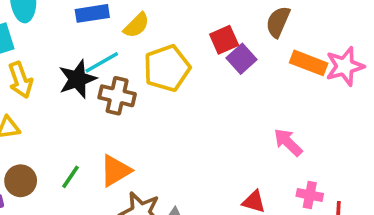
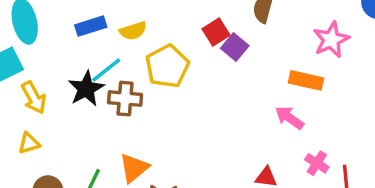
yellow semicircle: (136, 25) -> (133, 31), turned 36
orange rectangle: (309, 63) -> (306, 80), moved
pink cross: (310, 195) -> (317, 163), turned 30

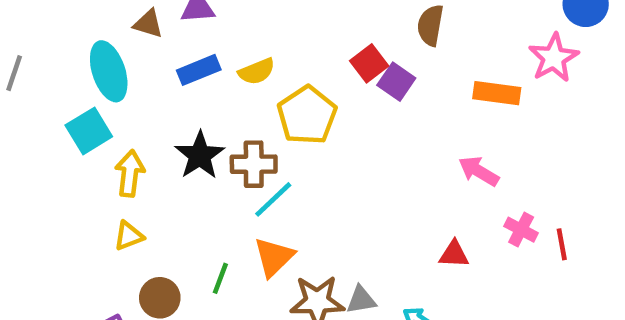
pink star: (331, 40) -> (554, 58), moved
cyan line: (106, 70) -> (273, 199), moved
orange rectangle: (306, 80) -> (497, 93), moved
yellow arrow: (34, 98) -> (130, 173), turned -140

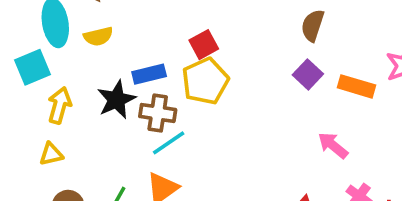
red square: (369, 63) -> (204, 45), moved
blue rectangle: (199, 70) -> (149, 74), moved
yellow semicircle: (257, 71) -> (98, 36), moved
purple square: (396, 82) -> (308, 74), moved

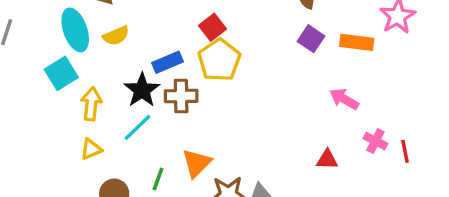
cyan line: (169, 143) -> (137, 127), moved

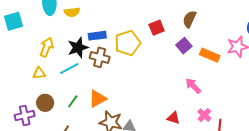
red square: (212, 27) -> (157, 28), moved
cyan square: (61, 73) -> (14, 21), moved

